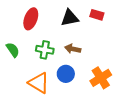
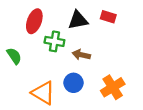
green cross: (45, 50) -> (54, 41), moved

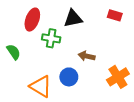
red rectangle: (108, 17) -> (115, 15), moved
brown arrow: (81, 55) -> (87, 56), moved
orange cross: (113, 87) -> (118, 77), moved

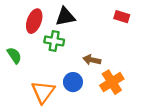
black triangle: (73, 18) -> (65, 17), moved
orange cross: (118, 77) -> (112, 82), moved
orange triangle: (41, 86) -> (43, 92), turned 35

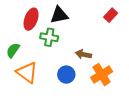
red rectangle: (122, 17) -> (111, 15), turned -64
green semicircle: (14, 55) -> (13, 50), turned -112
orange triangle: (43, 92) -> (27, 73), moved, turned -30

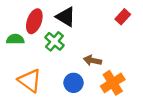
black triangle: (59, 15) -> (66, 17), turned 42
green cross: (49, 37) -> (54, 41), turned 30
green semicircle: (13, 50) -> (15, 39), moved, turned 56

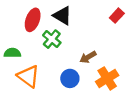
green semicircle: (15, 39) -> (12, 53), moved
brown arrow: (93, 60) -> (88, 57), turned -42

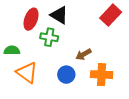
red rectangle: (117, 16) -> (111, 15), size x1.5
green cross: (52, 39) -> (49, 37), turned -30
orange cross: (107, 78) -> (102, 75), turned 35

